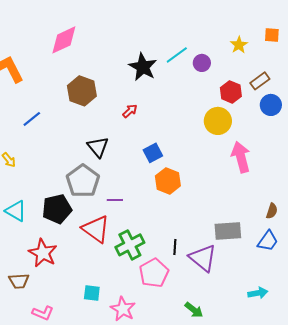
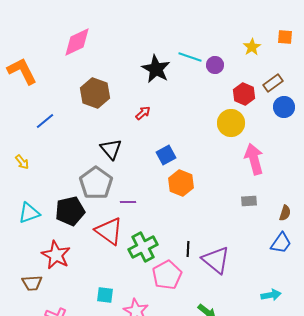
cyan line: (177, 55) -> (190, 57), turned 55
cyan triangle: (16, 211) -> (29, 213), turned -50
gray rectangle: (228, 231) -> (249, 201), moved, size x0.6

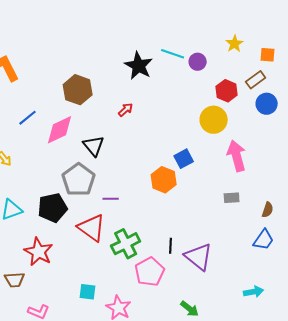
orange square: (285, 37) -> (268, 55), moved
pink diamond: (77, 42) -> (60, 130), moved
blue square: (166, 155) -> (184, 159), moved

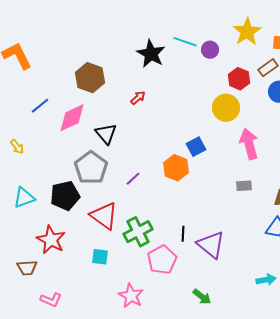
yellow star: (235, 44) -> (247, 32), size x1.6
purple line: (111, 199) -> (133, 179), moved, turned -42
cyan square: (88, 292) -> (100, 257), moved

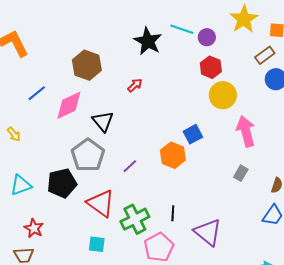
red hexagon: (239, 79) -> (211, 67), moved
gray rectangle: (244, 186) -> (241, 173), turned -56
black line: (183, 234) -> (173, 213), moved
red star: (51, 240) -> (34, 228), moved, size x0.7

